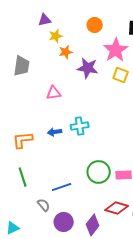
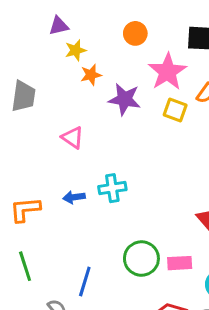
pink triangle: (54, 93) -> (73, 138), turned 42
blue line: (62, 187) -> (85, 281), turned -54

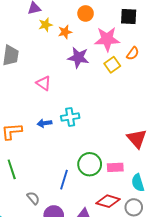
pink star: (167, 72) -> (107, 39), turned 30
orange star: (91, 75) -> (65, 32), moved
yellow square: (175, 110) -> (112, 65), turned 35
blue line: (85, 281) -> (64, 180), moved

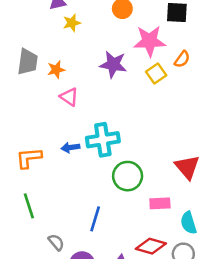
orange star: (65, 32) -> (56, 70), moved
cyan cross: (70, 117) -> (103, 140), size x1.4
green circle: (90, 164) -> (128, 176), moved

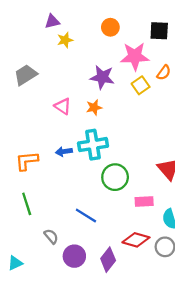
gray trapezoid: (28, 62) -> (26, 75), turned -130
orange star: (56, 70) -> (94, 107), moved
blue line: (95, 219) -> (86, 215), turned -75

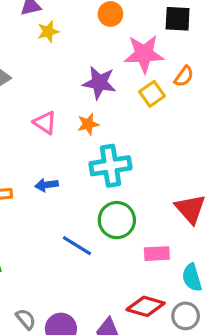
cyan cross: (93, 145) -> (110, 166), moved
blue line: (86, 215) -> (77, 246), moved
gray semicircle: (51, 236) -> (26, 319), moved

